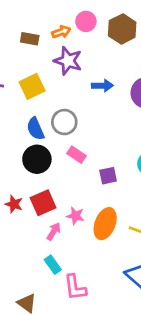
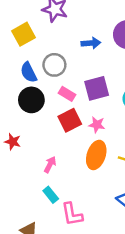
blue arrow: (102, 86) -> (91, 43), moved
purple square: (108, 176) -> (97, 88), moved, size x1.5
red square: (43, 203) -> (70, 120), moved
pink star: (76, 216) -> (97, 125), moved

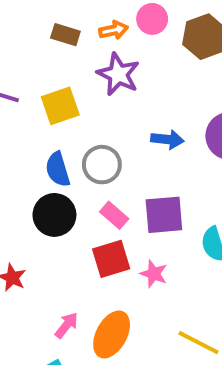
orange ellipse: (96, 155) -> (112, 334), moved

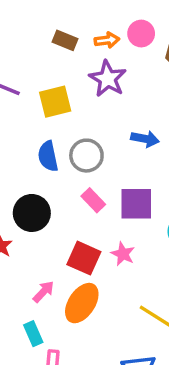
black circle: (54, 215) -> (32, 213), moved
red square: (111, 259) -> (84, 258), moved, turned 36

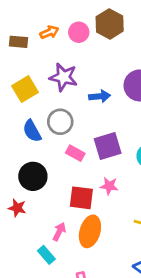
pink circle: (141, 34) -> (79, 32), moved
purple star: (108, 79) -> (63, 77), moved
cyan rectangle: (33, 334) -> (46, 255), moved

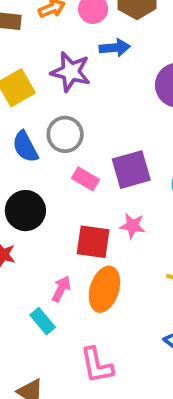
blue arrow: (100, 96) -> (115, 48), moved

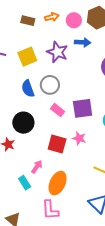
orange ellipse: (104, 289) -> (58, 183), moved

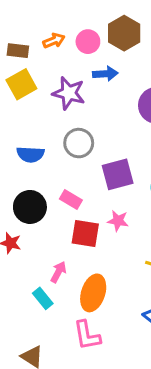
yellow square: (27, 57) -> (21, 84), moved
gray circle: (50, 85) -> (79, 143), moved
blue semicircle: (28, 89) -> (30, 154), turned -60
pink rectangle: (58, 110) -> (71, 200), moved

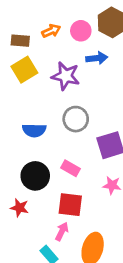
red square: (85, 234) -> (70, 205), moved

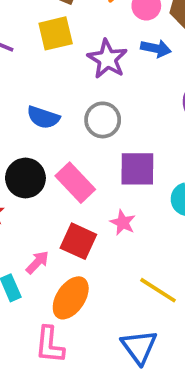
pink rectangle: (71, 168) -> (75, 183), size x1.5
red square: (70, 205) -> (78, 241), moved

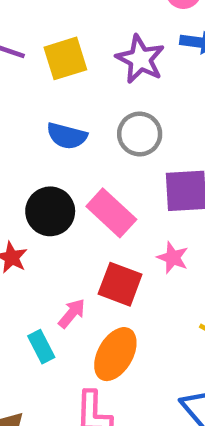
yellow square: (56, 33) -> (65, 58), moved

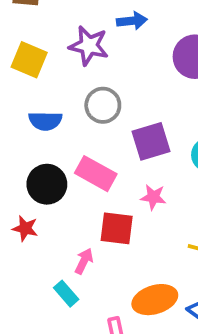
yellow square: (65, 58) -> (29, 60), turned -36
orange ellipse: (115, 354) -> (155, 300), moved, turned 57

